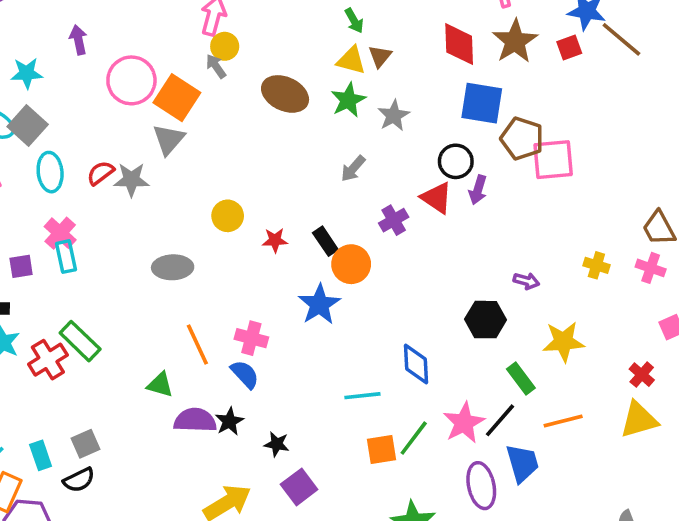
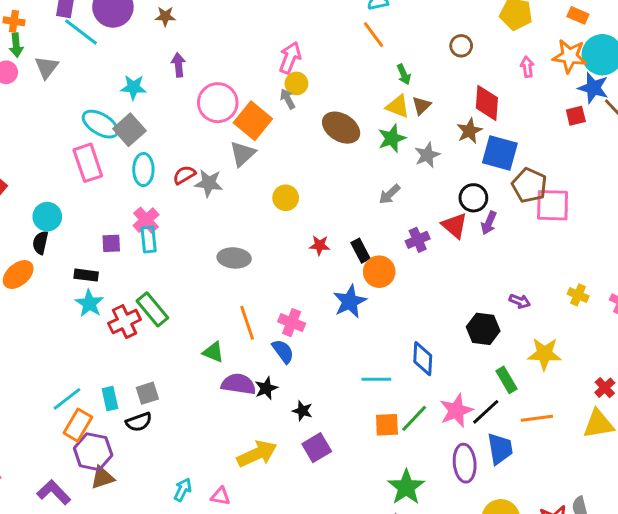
brown star: (515, 41) -> (469, 131), moved, size x0.7
yellow circle: (228, 216) -> (286, 198), moved

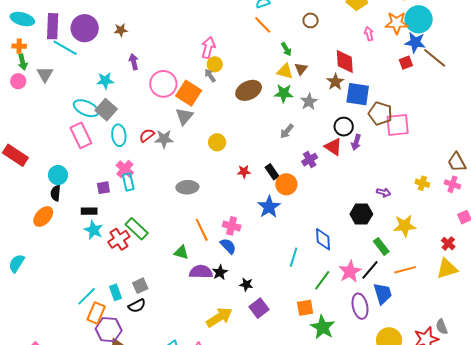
brown circle: (461, 46) -> (311, 20), moved
brown ellipse: (341, 128) -> (249, 90), turned -50
green star: (392, 138) -> (284, 93), turned 30
cyan line: (376, 379) -> (294, 257), turned -66
orange square: (387, 425) -> (305, 308), moved

